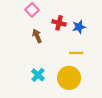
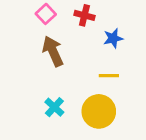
red cross: (59, 23) -> (84, 15), moved
brown arrow: (37, 36) -> (53, 51), size x1.5

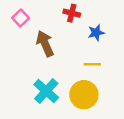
pink square: (46, 14) -> (21, 18), moved
cyan cross: (54, 107) -> (46, 91), size x1.5

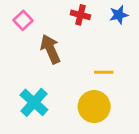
blue star: (96, 33) -> (119, 15), moved
cyan cross: (46, 91) -> (34, 102), moved

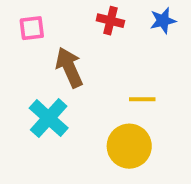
pink square: (23, 20) -> (32, 28), turned 36
cyan cross: (34, 102) -> (49, 118), moved

